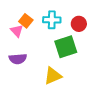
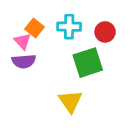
purple semicircle: (18, 59) -> (24, 61), moved
yellow triangle: (53, 76) -> (70, 101), turned -42

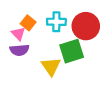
red circle: (105, 32) -> (86, 26), size x1.6
yellow triangle: (70, 101) -> (51, 66), moved

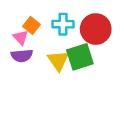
yellow triangle: (51, 66) -> (58, 61), moved

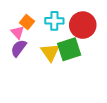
purple semicircle: (22, 56) -> (19, 48), turned 132

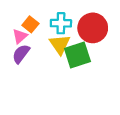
pink triangle: (18, 32) -> (20, 36), turned 32
yellow triangle: (50, 52) -> (60, 44), moved

